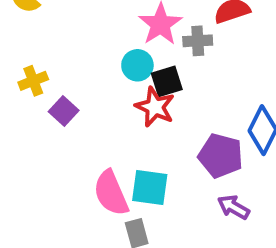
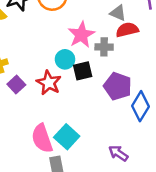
red star: (155, 107) -> (49, 83), moved
purple pentagon: (221, 156) -> (118, 86), moved
cyan square: (150, 187) -> (67, 137), turned 30

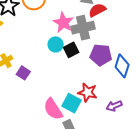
gray cross: (104, 47) -> (83, 28), size x1.6
red star: (49, 83) -> (88, 92), moved
purple arrow: (118, 153) -> (114, 106), turned -42

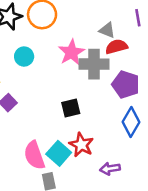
cyan circle: (56, 44) -> (24, 57), moved
black square: (71, 50) -> (71, 108), moved
purple pentagon: (101, 55) -> (126, 85), moved

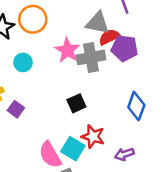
gray triangle: (107, 30) -> (98, 23), size x1.5
purple pentagon: (126, 85) -> (125, 48), moved

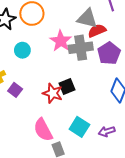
purple pentagon: (125, 48) -> (109, 53), moved, turned 30
red star: (93, 137) -> (53, 93), moved
cyan square: (73, 149) -> (79, 127), moved

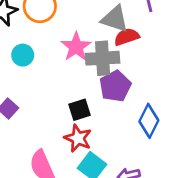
purple pentagon: (109, 53) -> (115, 86), moved
red star: (53, 93) -> (78, 138), moved

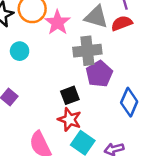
red semicircle: (127, 37) -> (122, 23), moved
pink star: (76, 47) -> (57, 22), moved

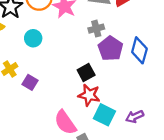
gray cross: (87, 51) -> (96, 29), size x0.6
blue diamond: (129, 102) -> (139, 50), moved

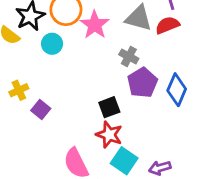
gray cross: (96, 29) -> (129, 56), turned 35
cyan circle: (33, 38) -> (52, 44), moved

